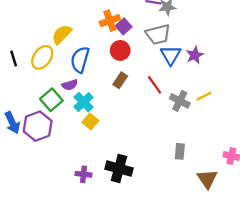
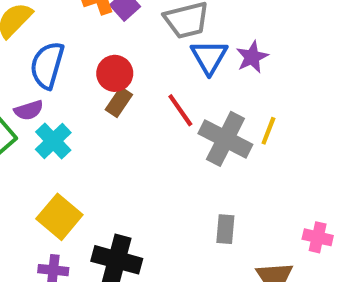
red circle: (120, 50) -> (115, 73), moved
yellow line: (204, 96) -> (268, 131), turned -42
gray cross: (180, 101) -> (225, 139), size x1.4
yellow square: (90, 122) -> (59, 217), moved, size x1.5

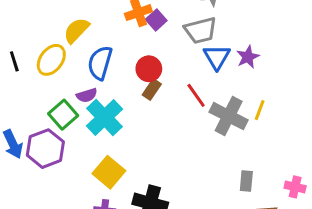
cyan cross: (53, 141) -> (104, 118), size x1.4
gray rectangle: (225, 229) -> (246, 181), moved

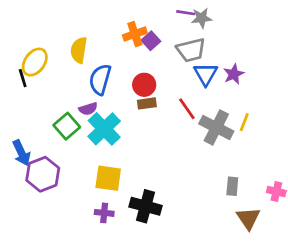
yellow semicircle: (76, 30) -> (79, 50), turned -35
yellow ellipse: (51, 60) -> (35, 62), moved
brown rectangle: (152, 89) -> (147, 103), turned 48
purple hexagon: (45, 149) -> (43, 174), moved
yellow square: (109, 172) -> (108, 178), turned -32

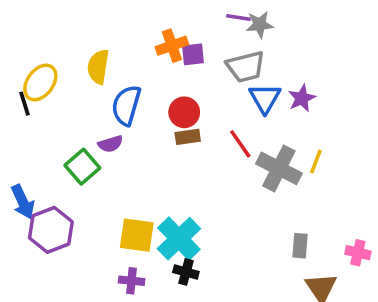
purple square: (151, 41) -> (193, 54), turned 36
cyan cross: (104, 129) -> (179, 239), moved
black cross: (146, 206) -> (186, 272), size x0.6

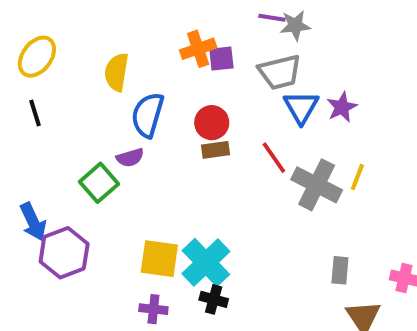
yellow ellipse: (40, 82) -> (37, 57), moved

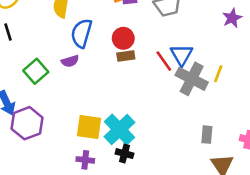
blue triangle: (301, 107) -> (182, 55), moved
purple star: (342, 107) -> (232, 18), moved
green square: (99, 183) -> (36, 71), moved

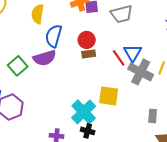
purple semicircle: (70, 61) -> (45, 58), size x1.6
yellow square: (89, 127) -> (109, 96), moved

